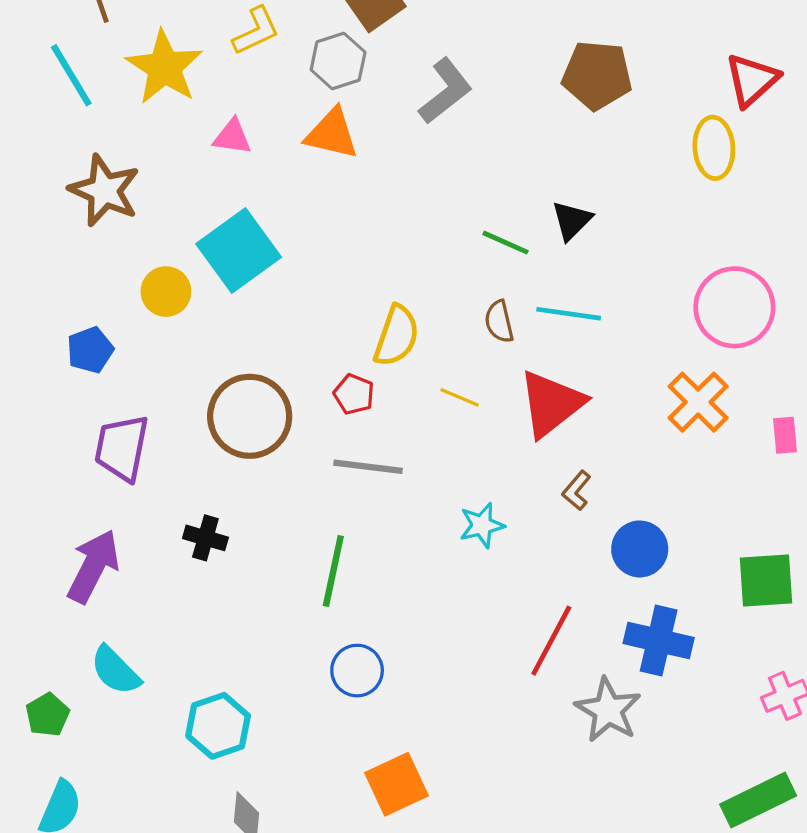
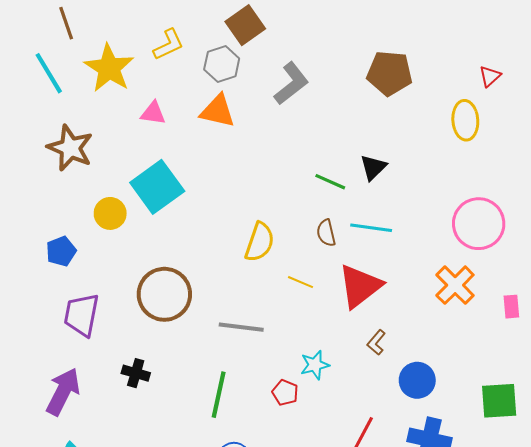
red triangle: (752, 80) -> (490, 76), size x0.6
red pentagon: (354, 394) -> (285, 393), moved

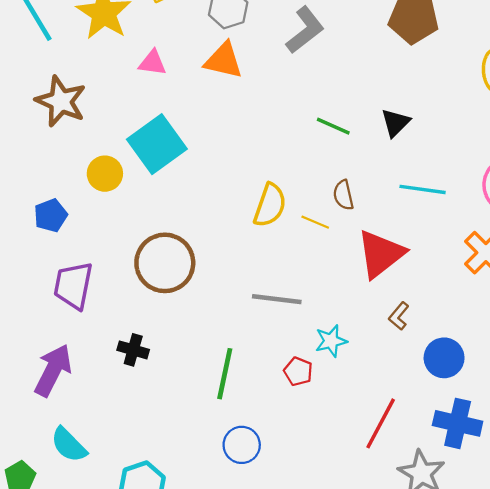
green line: (330, 182) -> (333, 126), moved
cyan line: (371, 228) -> (423, 189), moved
yellow line: (301, 282) -> (315, 222), moved
gray line: (241, 327) -> (277, 299), moved

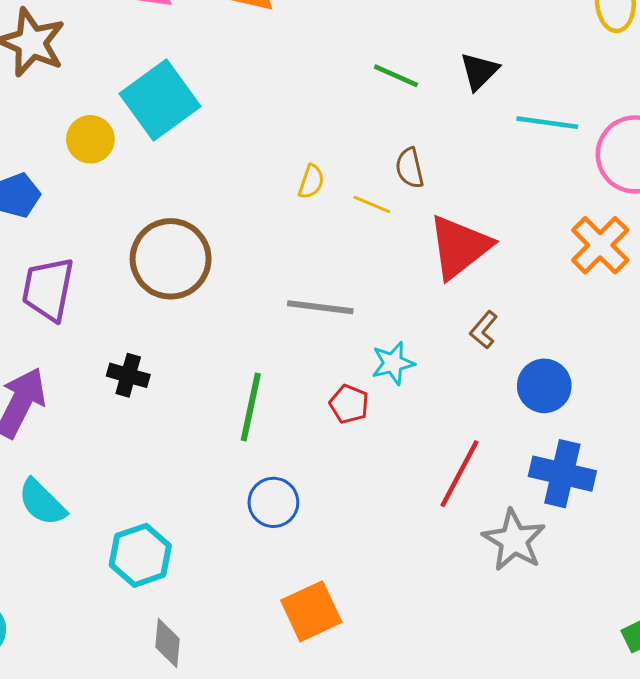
cyan line: (423, 189) -> (547, 123), moved
yellow semicircle: (270, 205) -> (311, 182), size x0.6

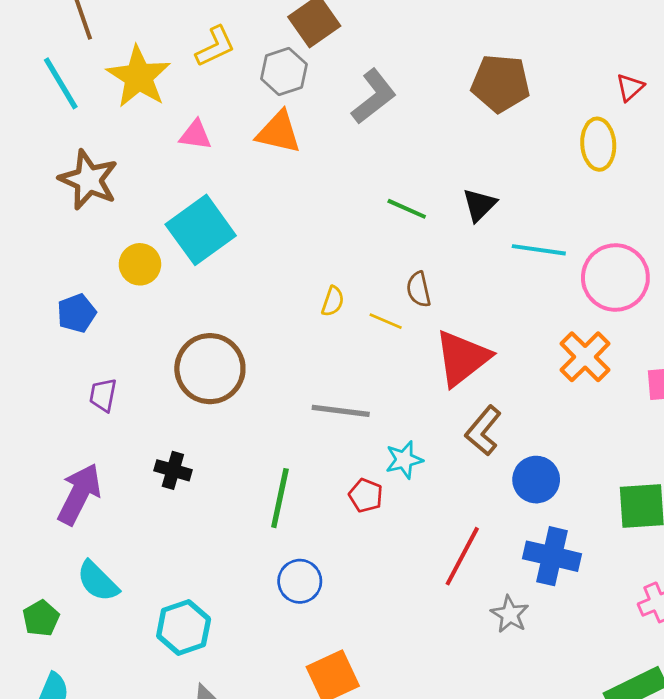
purple trapezoid: (48, 289) -> (103, 395), size x0.6
brown L-shape: (484, 330) -> (483, 431), size x1.5
gray star: (514, 540) -> (510, 614), size x0.7

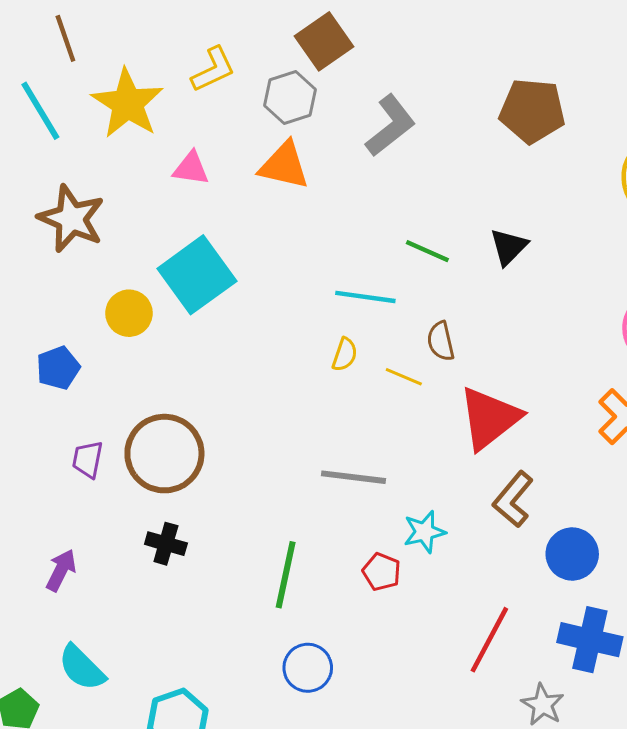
cyan line: (539, 250) -> (365, 297), moved
brown circle: (210, 369) -> (164, 454), moved
purple arrow: (79, 494) -> (61, 570), size x0.6

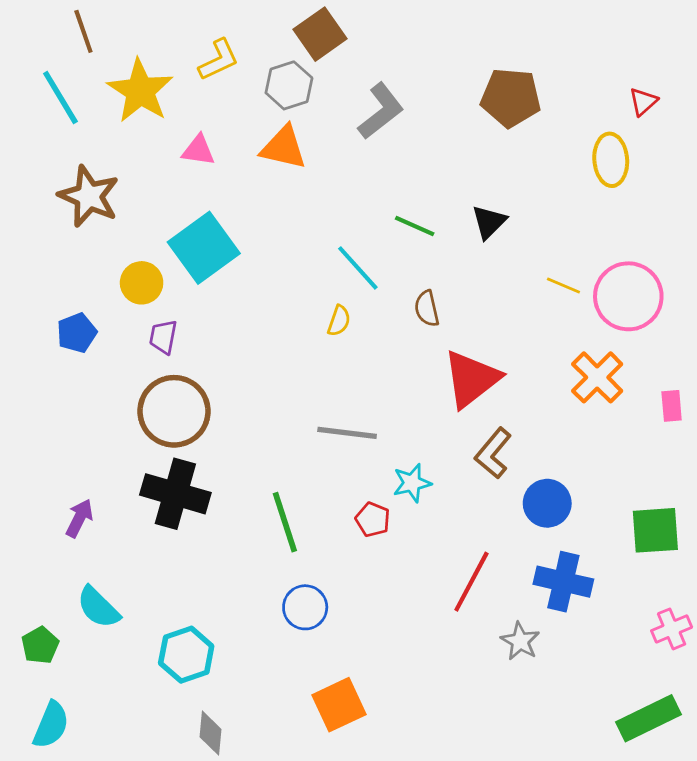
cyan line: (365, 297) -> (358, 268), turned 40
yellow line: (404, 377) -> (563, 286), moved
purple trapezoid: (88, 459) -> (163, 337), moved
black cross: (166, 544) -> (175, 494), size x1.8
green line: (286, 575) -> (285, 522), turned -30

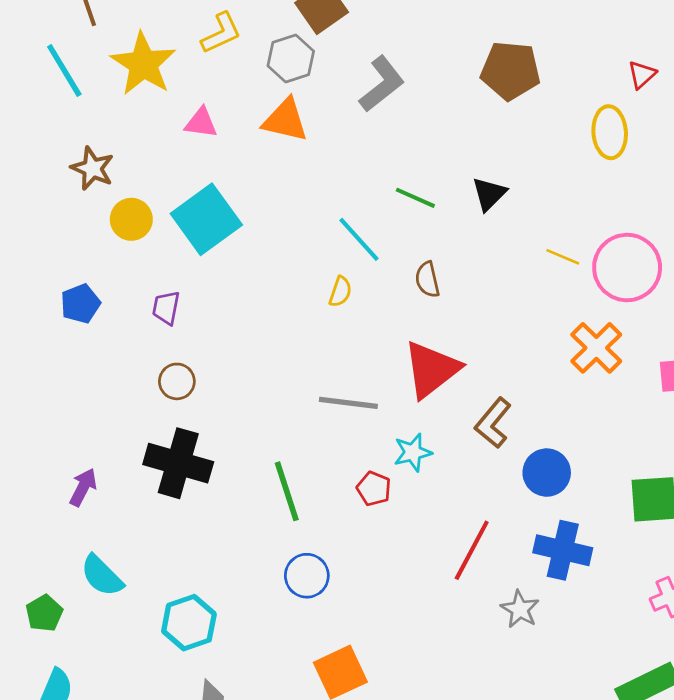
brown star: (89, 196) -> (92, 168), size x0.7
yellow circle: (142, 283) -> (131, 219), moved
red triangle: (471, 379) -> (431, 369), moved
brown circle: (174, 411) -> (177, 381), size x0.5

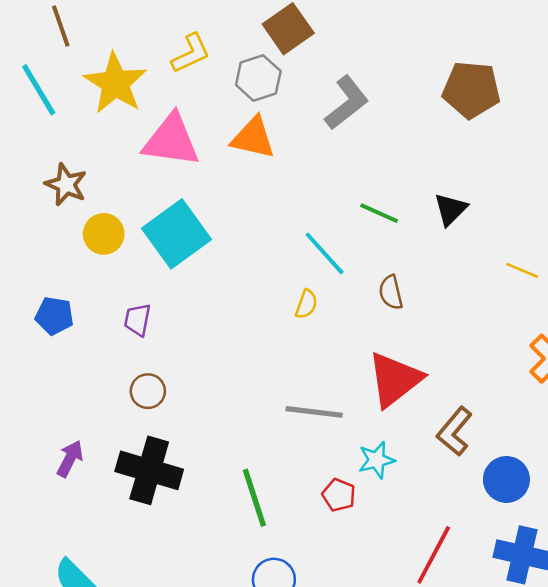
pink triangle: (201, 123) -> (171, 140), size x1.8
blue pentagon: (80, 304) -> (54, 316), turned 30
purple arrow: (83, 487) -> (70, 459), moved

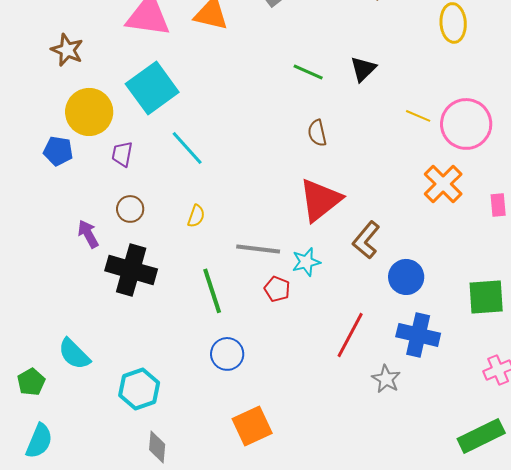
yellow circle: (104, 234) -> (89, 112), moved, size x1.5
cyan line: (325, 253) -> (187, 148), moved
yellow semicircle: (306, 304) -> (196, 216), moved
gray line: (314, 412) -> (258, 249), moved
purple arrow: (70, 459) -> (88, 234), moved, turned -56

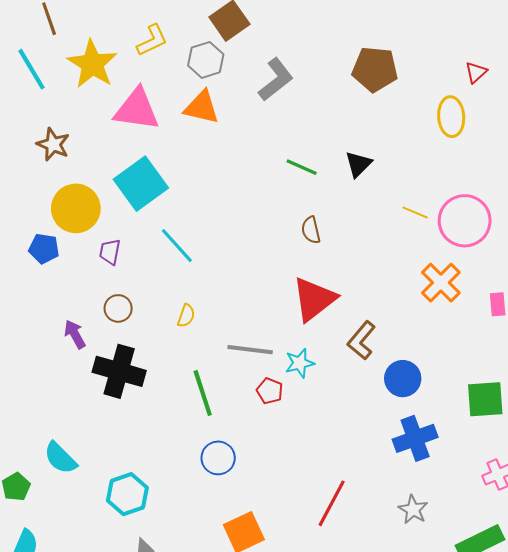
red line: (350, 335) -> (332, 503), moved
blue cross: (418, 335) -> (415, 438), turned -33
gray star: (386, 379) -> (413, 510), moved

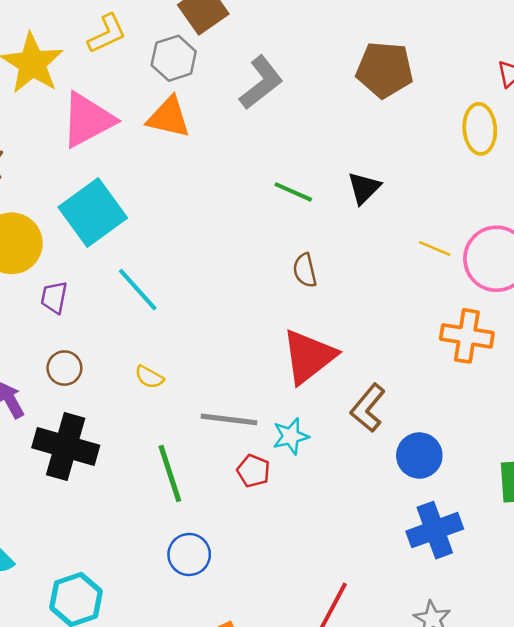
pink triangle: (137, 109) -> (88, 120), turned -36
orange cross: (441, 283) -> (467, 336), turned -36
yellow semicircle: (186, 316) -> (149, 377), turned 100

